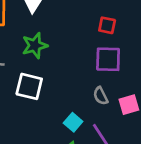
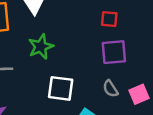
white square: (29, 86) -> (61, 88), moved

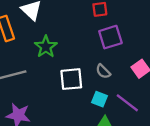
gray semicircle: (110, 89) -> (103, 71), moved

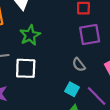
white square: (71, 79) -> (26, 68), moved

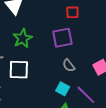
purple square: (90, 34) -> (62, 38), moved

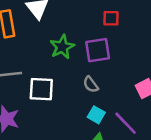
green star: (22, 38) -> (62, 47), moved
gray semicircle: (69, 65) -> (91, 84), moved

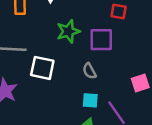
cyan square: (96, 115) -> (90, 100), turned -35

